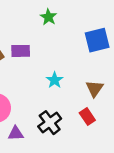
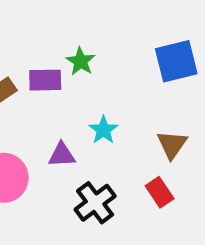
green star: (48, 17) -> (81, 61), moved
purple triangle: (16, 133) -> (62, 155), moved

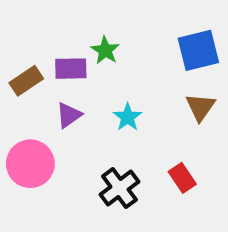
brown triangle: (172, 145) -> (200, 107), moved
purple triangle: (62, 155) -> (69, 115), moved, turned -32

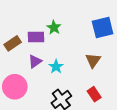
brown triangle: (200, 107) -> (93, 60), moved
cyan star: (128, 117) -> (56, 67), moved

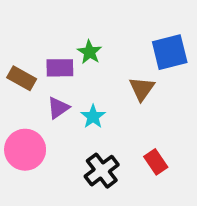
brown rectangle: (13, 43) -> (22, 78), turned 63
brown triangle: (93, 60) -> (142, 89), moved

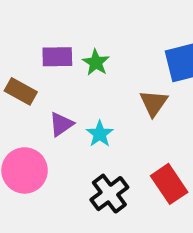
purple rectangle: (60, 68) -> (57, 57), moved
red rectangle: (156, 162) -> (169, 184), size x1.4

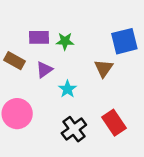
green star: (96, 62) -> (65, 41), turned -30
purple triangle: (61, 124) -> (44, 70), moved

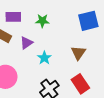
purple rectangle: (39, 37) -> (13, 17), moved
brown triangle: (104, 68) -> (78, 53), moved

